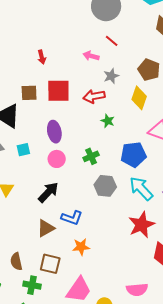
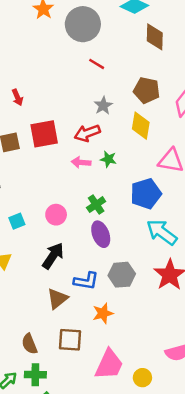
pink arrow: (91, 56) -> (81, 162), moved
purple ellipse: (54, 132) -> (101, 234), moved
cyan square: (23, 150) -> (17, 221), moved
gray hexagon: (105, 186) -> (122, 275), moved
green cross: (32, 285) -> (35, 375), moved

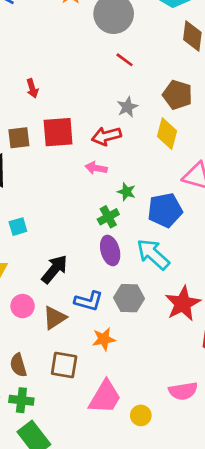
green star: (108, 159) -> (126, 192), moved
pink circle: (56, 215) -> (23, 306), moved
cyan arrow: (162, 232) -> (153, 254), moved

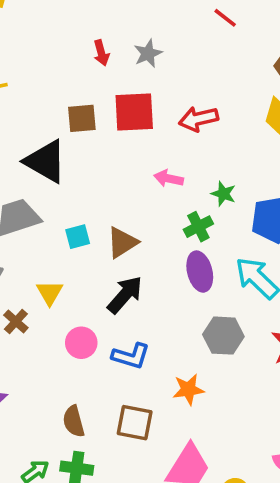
gray star: (127, 107) -> (148, 53), moved
pink arrow: (96, 168) -> (169, 178), moved
blue L-shape: (89, 301) -> (131, 356), moved
brown triangle: (55, 318) -> (122, 242), moved

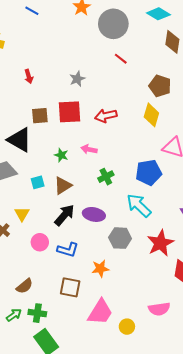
red arrow: (101, 53) -> (29, 76), moved
green star: (223, 194) -> (61, 155), moved
purple ellipse: (200, 272) -> (94, 214), moved, turned -65
brown semicircle: (74, 421) -> (24, 286), moved, turned -114

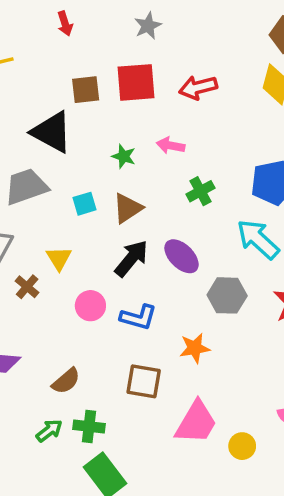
purple ellipse: (94, 214) -> (182, 256), turned 35

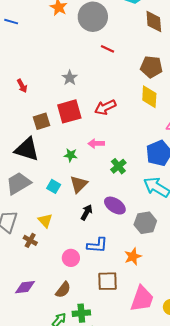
cyan square: (84, 204) -> (54, 186), turned -32
black arrow: (131, 258) -> (87, 212), size x0.7
pink circle: (90, 306) -> (71, 258), moved

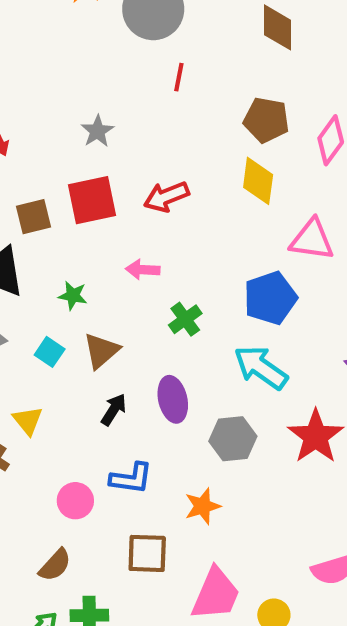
red line: (107, 49) -> (179, 77), turned 72
green star: (71, 155) -> (73, 296), moved
purple ellipse: (115, 206) -> (173, 399), turned 40

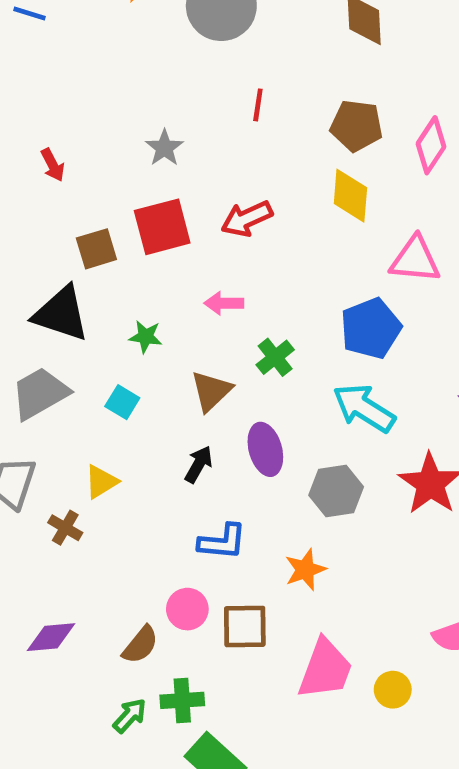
red line: (179, 77) -> (258, 105), moved
brown triangle: (101, 351) -> (211, 391), moved
yellow triangle: (28, 421) -> (101, 482), turned 40
pink circle: (75, 501) -> (187, 609), moved

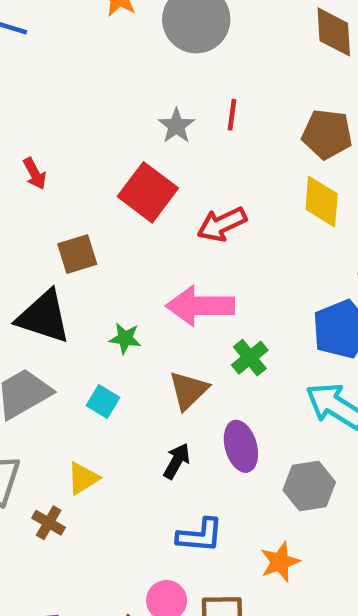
gray star: (164, 148) -> (176, 126), moved
red square: (162, 227) -> (148, 192), moved, turned -38
pink arrow: (224, 303) -> (200, 306), size x1.8

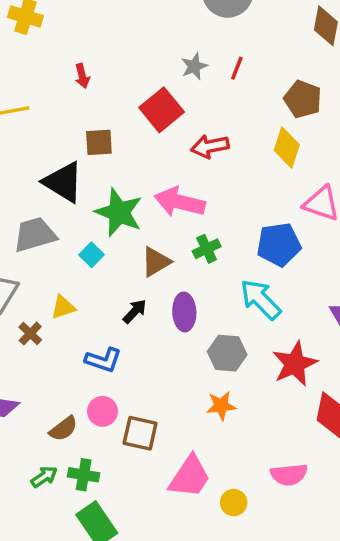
green star: (125, 338) -> (119, 212), size x2.0
blue L-shape: (200, 535) -> (103, 360), moved
orange star: (280, 562) -> (221, 406), moved

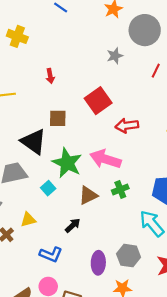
gray star: (194, 66) -> (115, 56), moved
red line: (237, 68) -> (156, 71), moved
purple ellipse: (184, 312) -> (98, 263), moved

